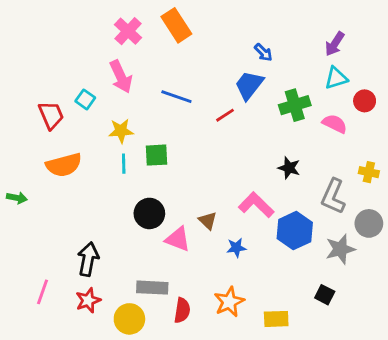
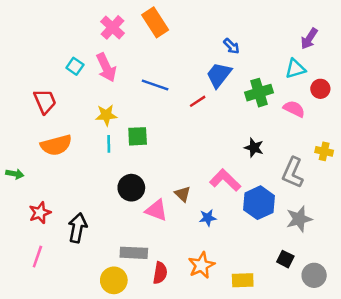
purple arrow: (335, 44) -> (309, 39), moved
cyan square: (85, 99) -> (75, 66), moved
gray circle: (369, 223) -> (314, 275), moved
red star: (88, 300) -> (40, 213), moved

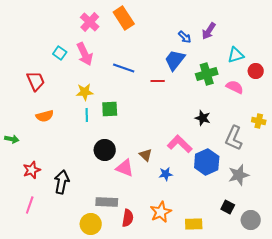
purple arrow: (309, 39) -> (209, 31), moved
red line: (198, 101) -> (158, 81), turned 32
orange semicircle: (56, 145) -> (45, 116), size x0.7

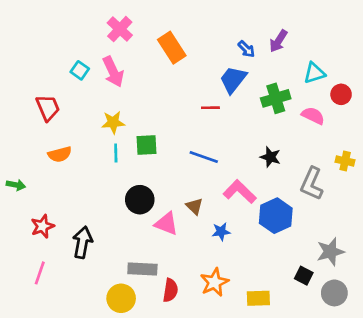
orange rectangle: (124, 18) -> (172, 48), moved
blue line: (124, 68) -> (204, 157), moved
gray star: (239, 175) -> (330, 252), moved

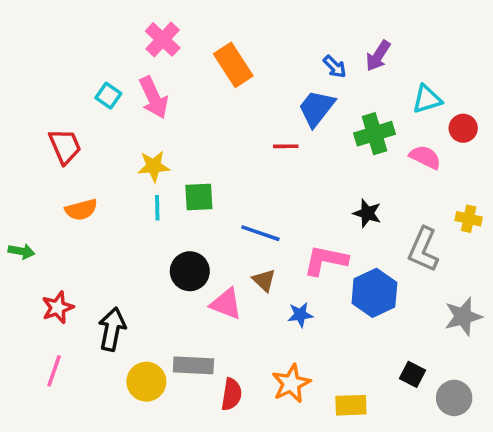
blue line: (204, 157) -> (260, 233), moved
pink L-shape: (240, 192) -> (326, 260), turned -32
gray star: (330, 252) -> (463, 316), moved
yellow circle: (121, 298) -> (146, 382), moved

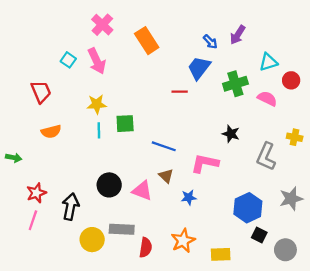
black circle: (190, 271) -> (109, 185), moved
blue hexagon: (374, 293) -> (248, 208), moved
pink line: (54, 371) -> (33, 220), moved

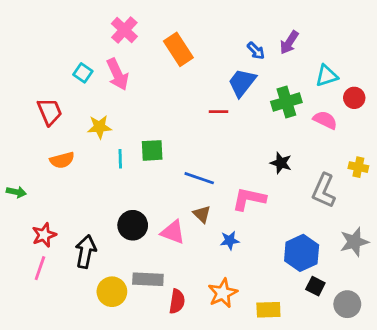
yellow star: (97, 104) -> (99, 127), moved

